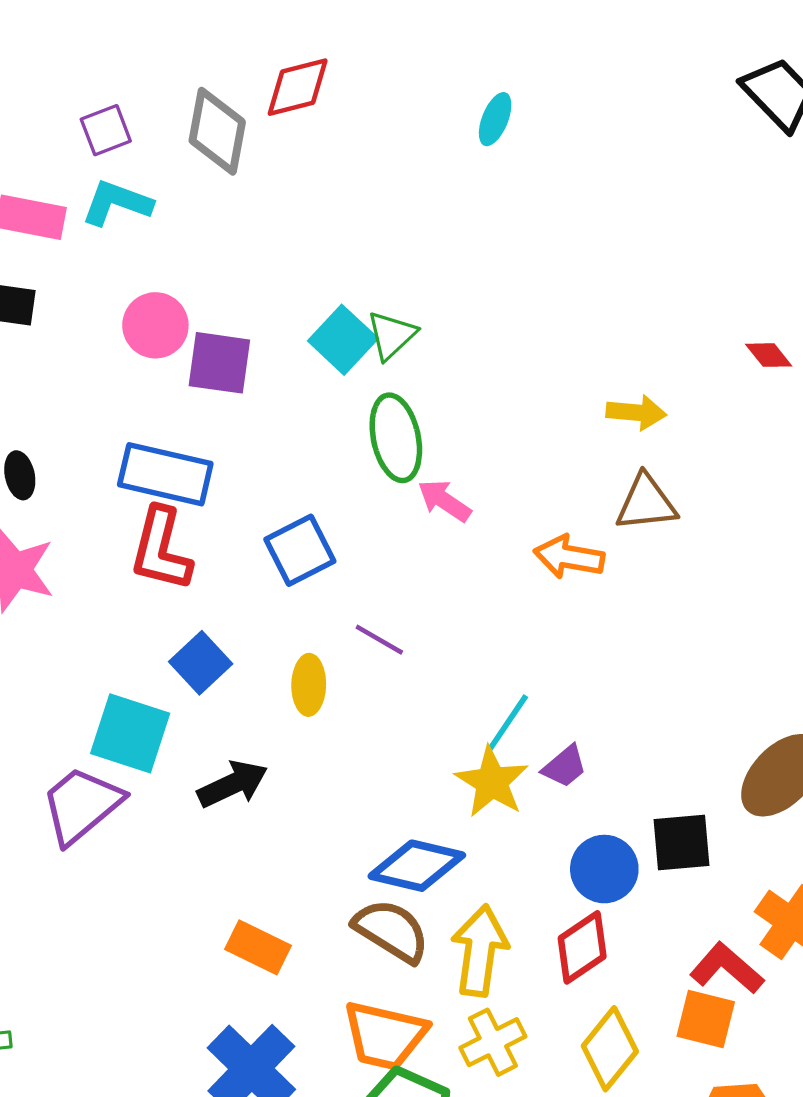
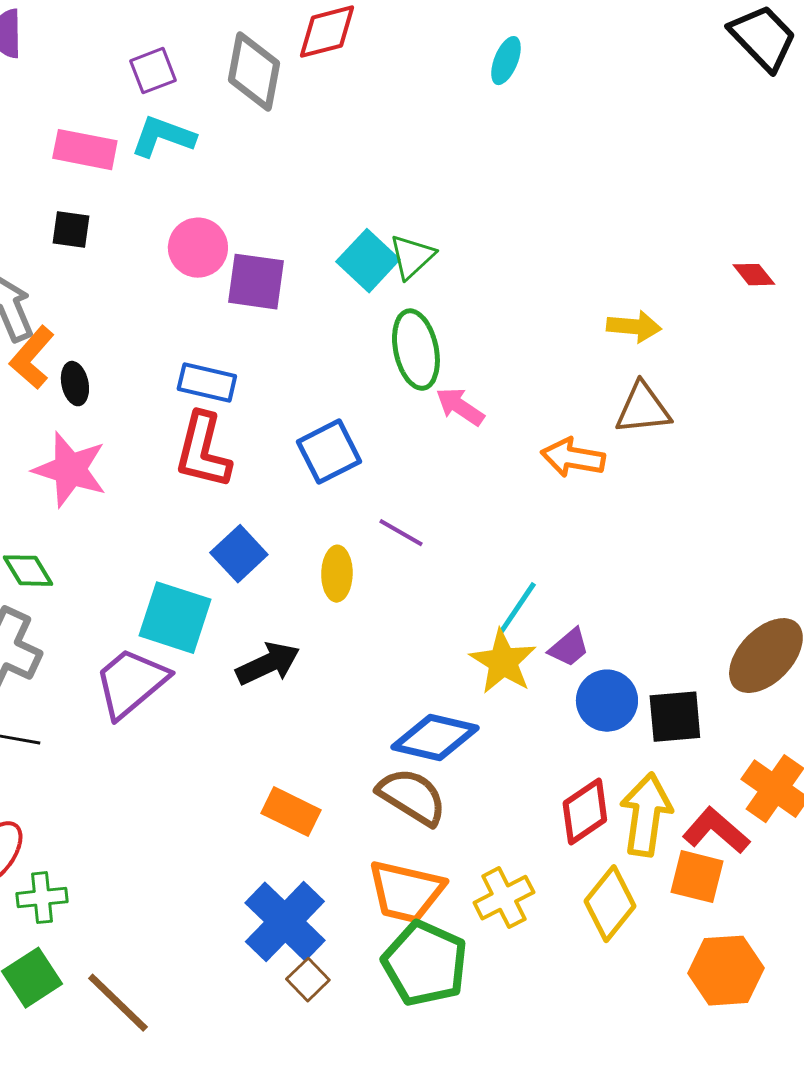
blue rectangle: (165, 474) -> (207, 383), size x0.7
blue circle: (604, 869) -> (607, 701), moved
yellow arrow: (480, 951) -> (646, 815), moved

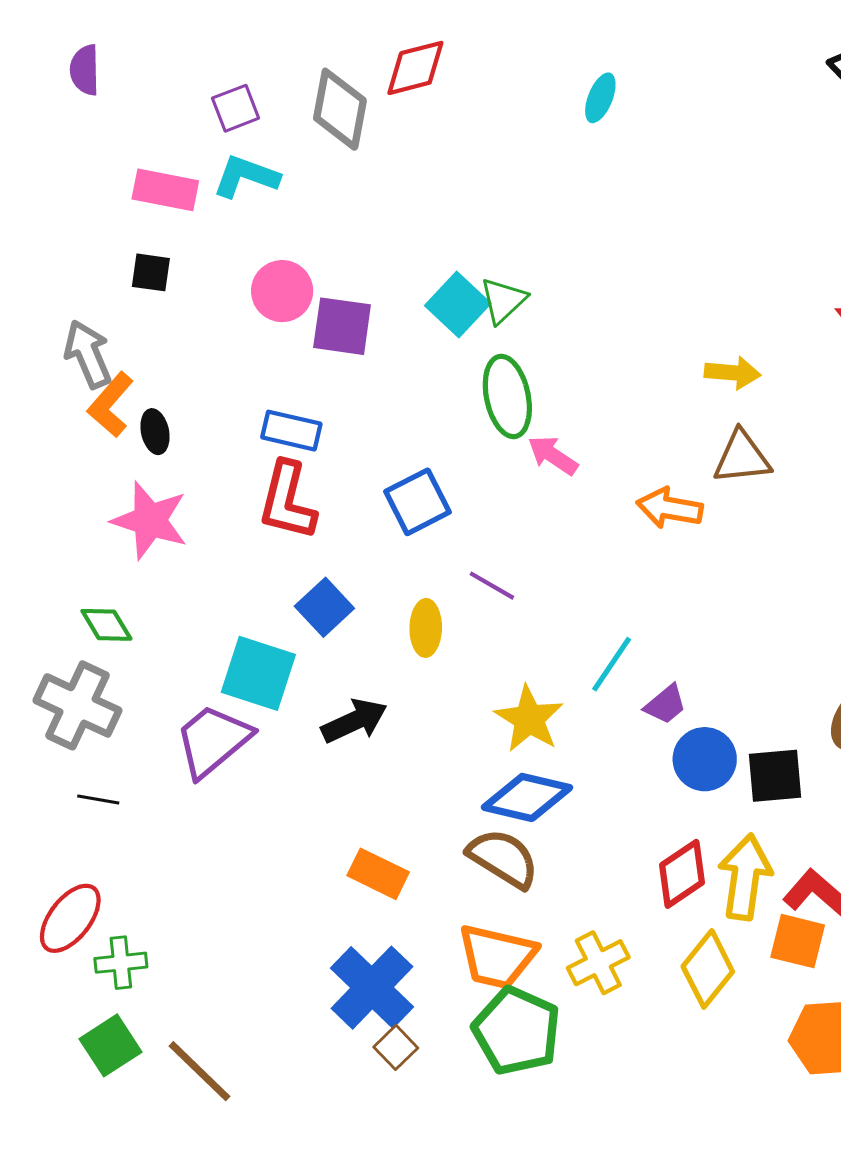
yellow star: (503, 662) -> (529, 719), moved

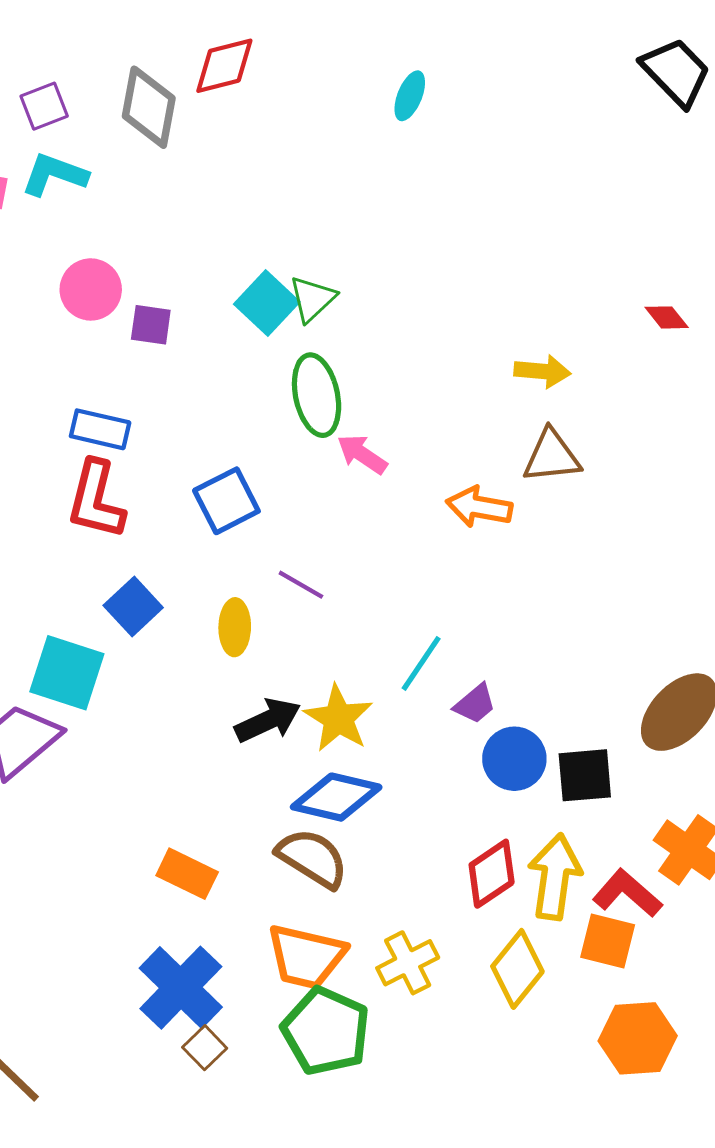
purple square: (342, 326) -> (151, 325), size x0.7
black arrow: (354, 721) -> (268, 720), moved

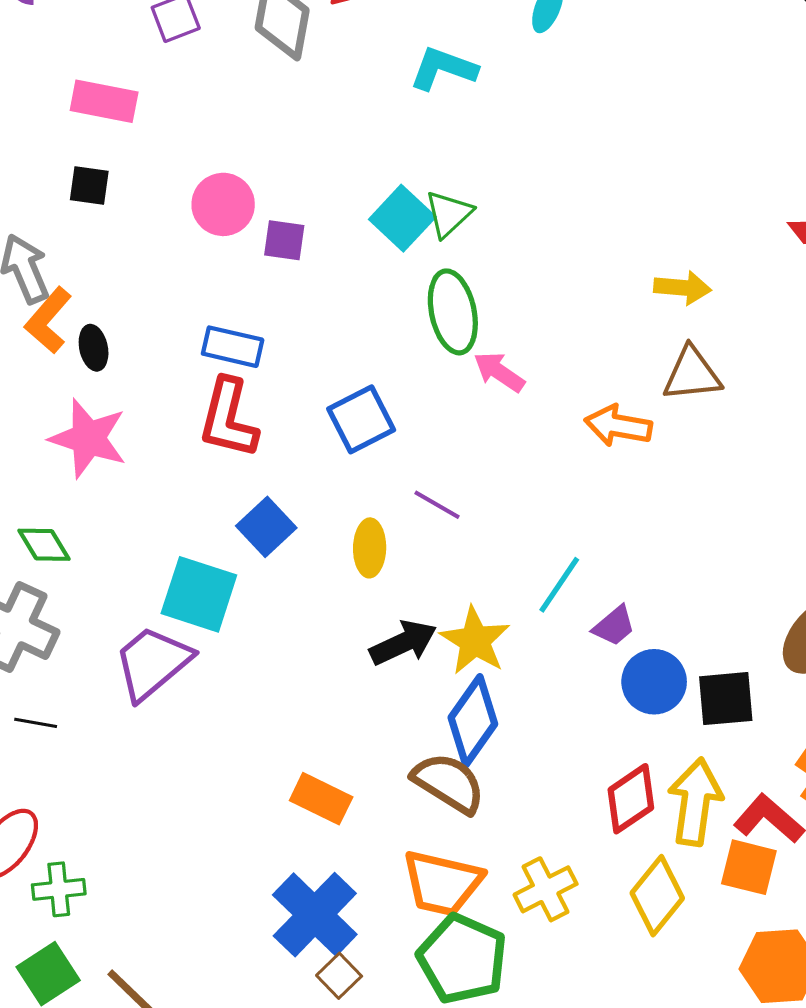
cyan L-shape: (54, 175) -> (443, 68), moved
blue diamond: (336, 797) -> (473, 721), turned -68

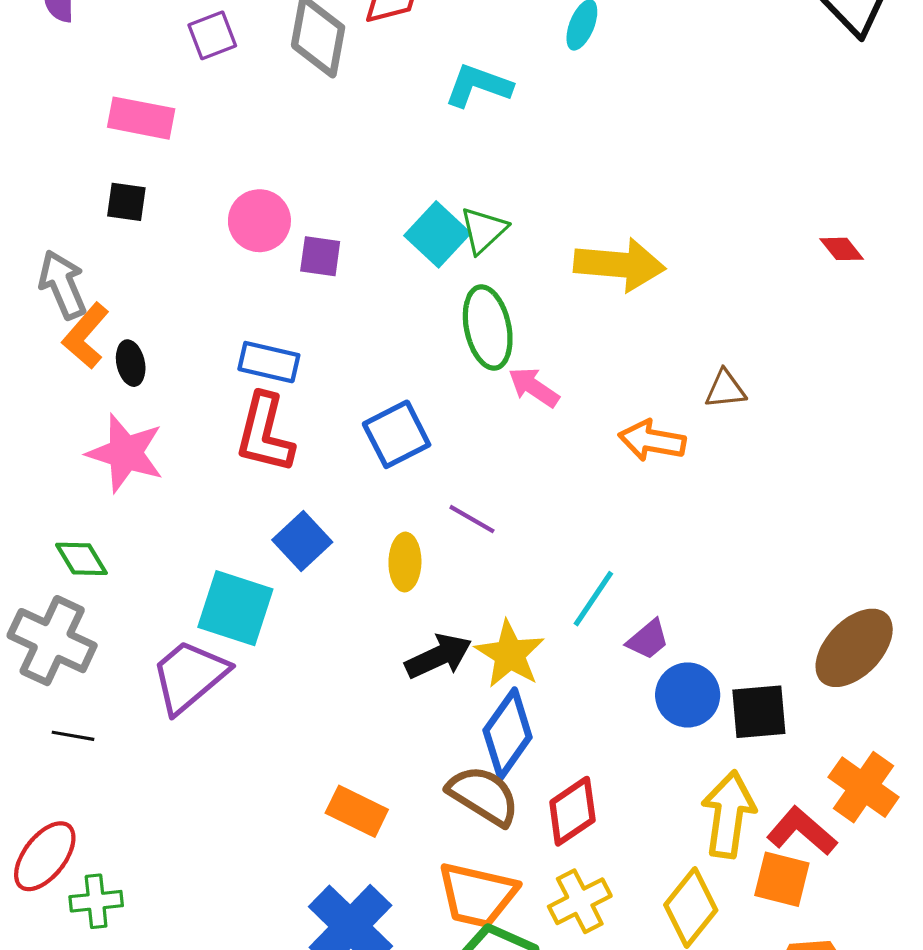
yellow arrow: (683, 288) -> (620, 265), moved, size x1.6
brown triangle: (692, 374) -> (725, 389), size x0.7
red diamond: (631, 799) -> (572, 811), moved

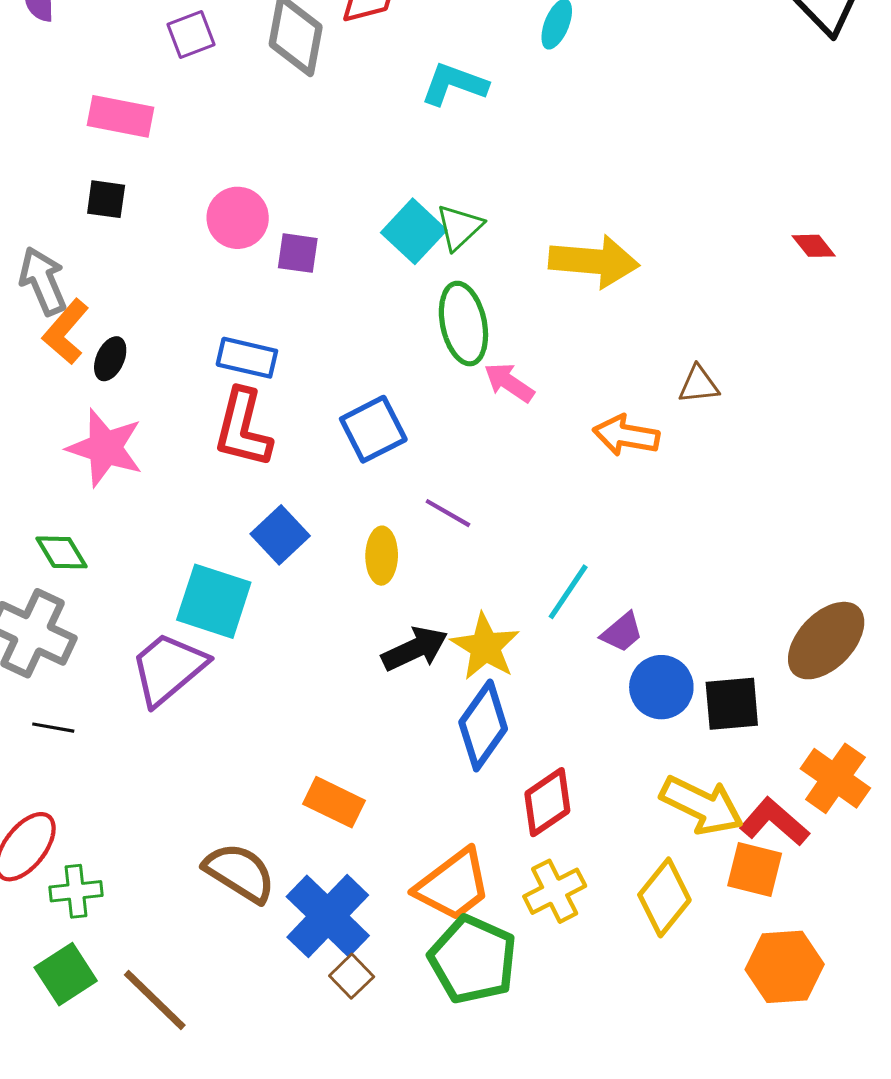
black ellipse: (131, 363) -> (110, 359), turned 36
brown semicircle: (483, 795) -> (240, 873), moved
yellow arrow: (728, 814) -> (702, 805), turned 108
orange trapezoid: (477, 895) -> (453, 885), turned -50

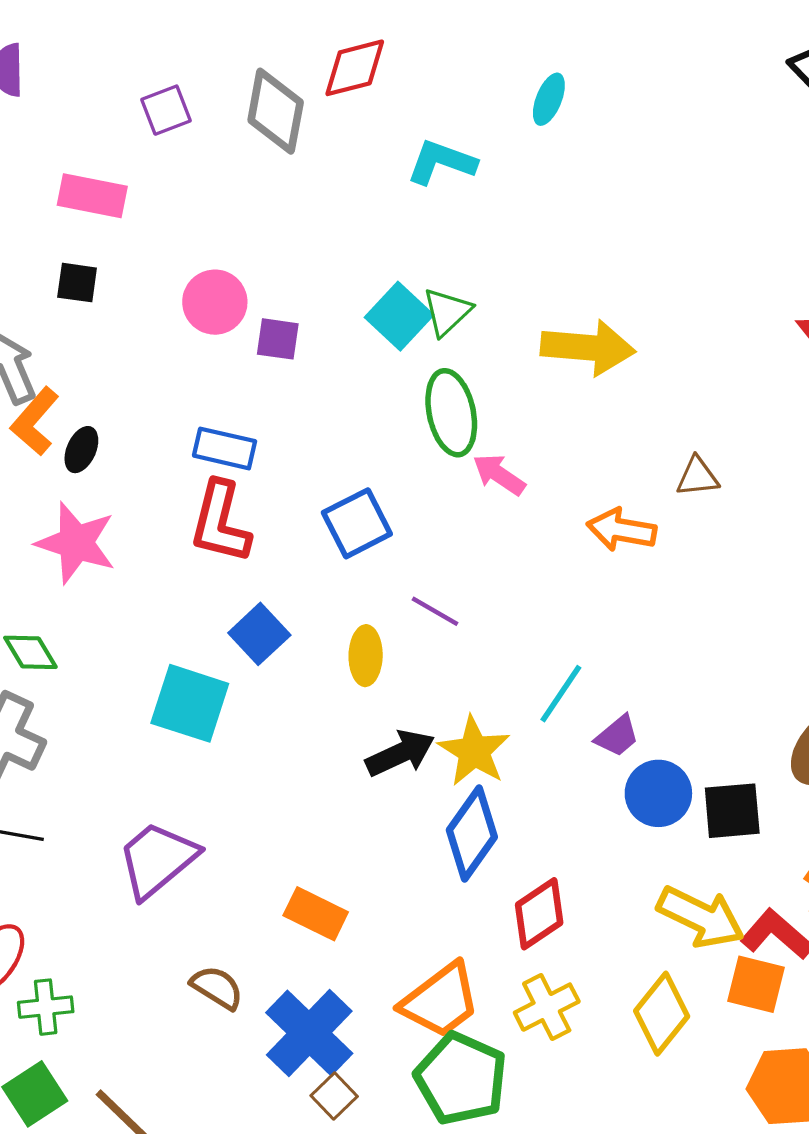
purple trapezoid: (168, 669) -> (157, 860), moved
brown semicircle: (240, 873) -> (217, 988), size x0.7

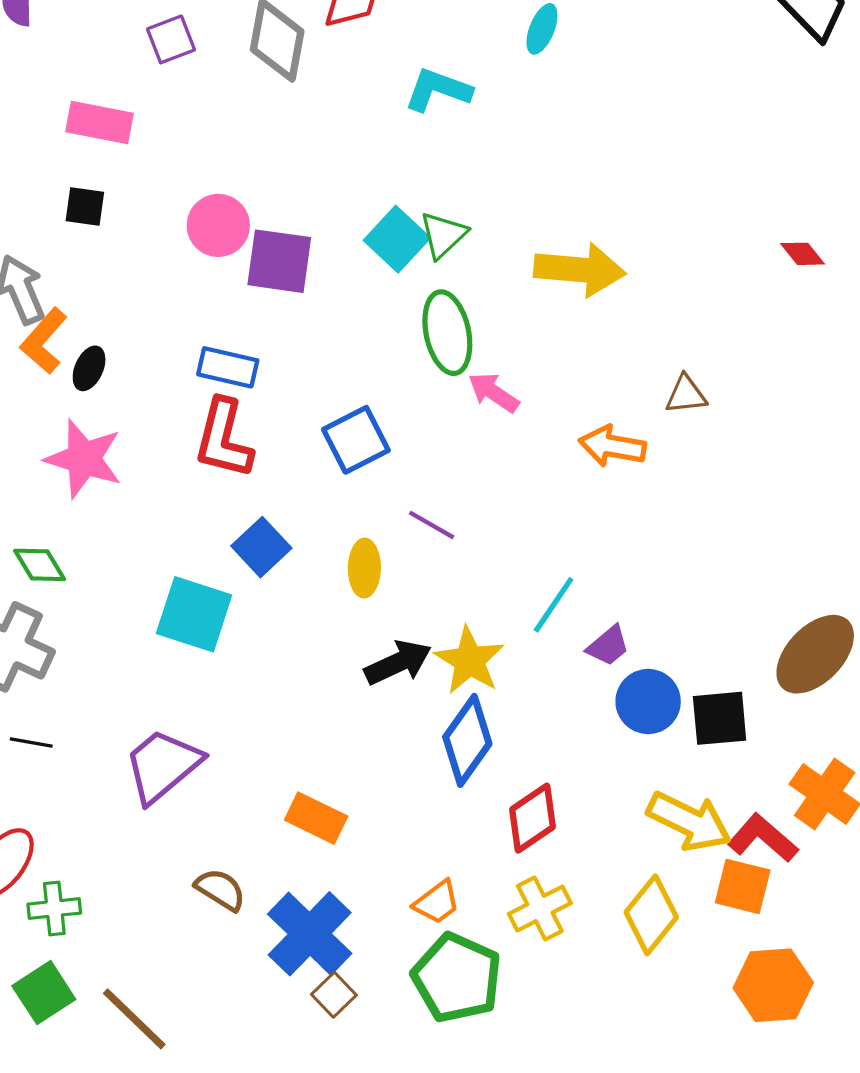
purple square: (278, 339) -> (279, 261), size x1.6
orange trapezoid: (440, 1001) -> (437, 902), size x0.6

